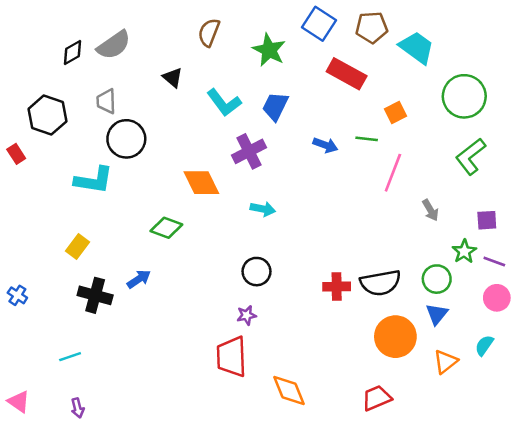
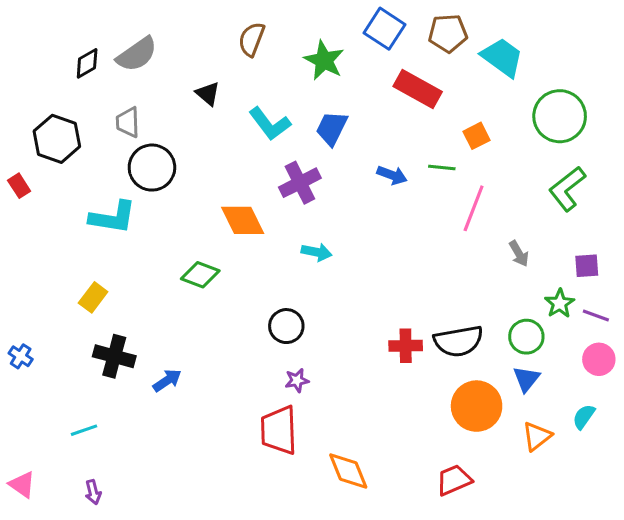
black circle: (256, 272) -> (286, 326), moved
blue arrow: (139, 279) -> (167, 380), moved

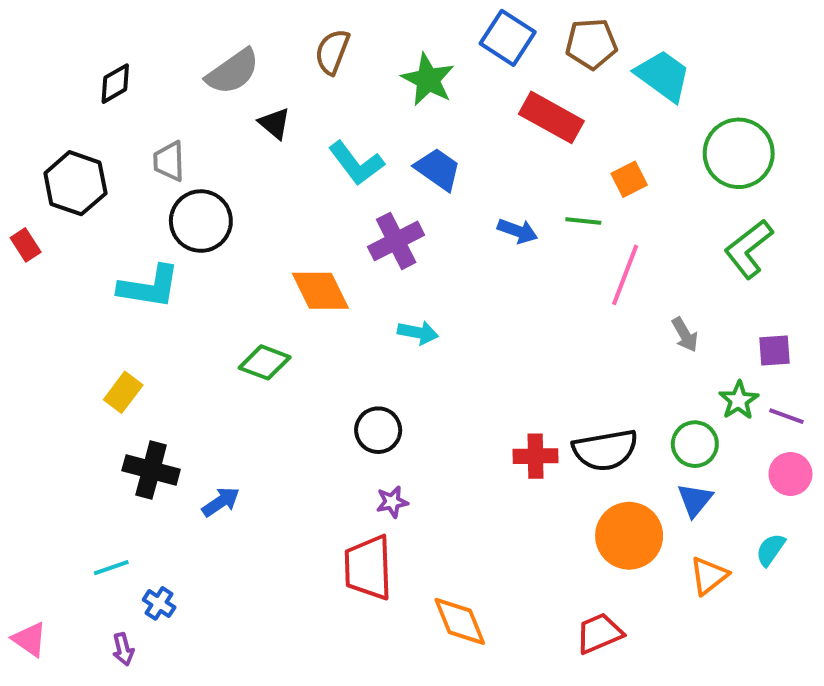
gray semicircle: (137, 54) -> (233, 72), moved
blue trapezoid: (332, 128) -> (438, 169), turned 99
blue cross: (21, 356) -> (159, 603), moved

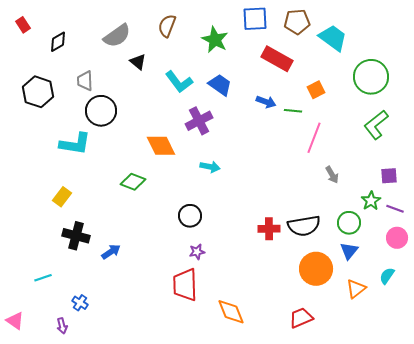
blue square: (508, 38) -> (255, 19), turned -36
blue arrow: (518, 231) -> (266, 102), moved
red rectangle: (26, 245) -> (23, 25), moved
gray arrow: (685, 335) -> (332, 175), moved
cyan line: (111, 568) -> (43, 278), moved

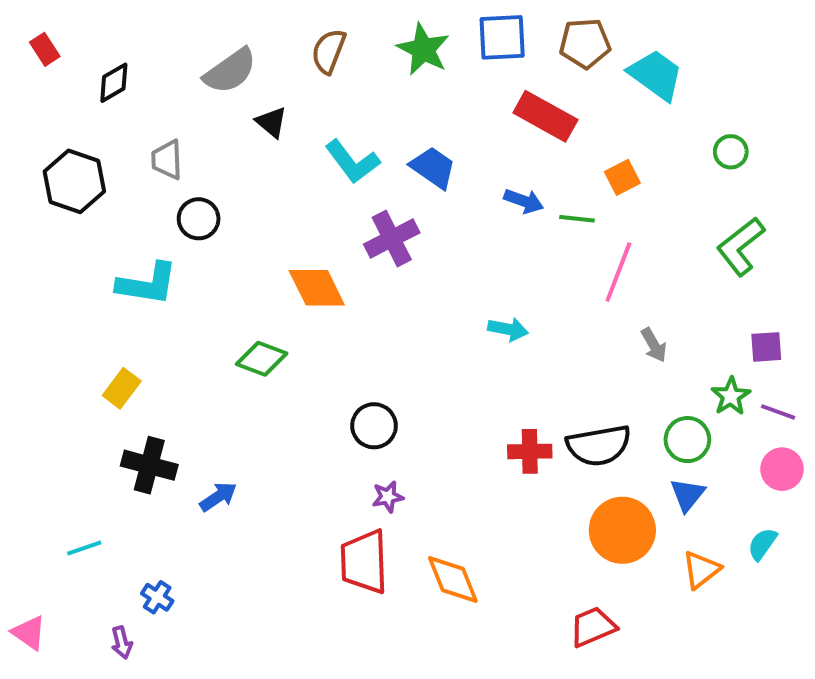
green star: (215, 40) -> (423, 49), moved
green circle: (371, 77) -> (731, 152), size x0.5
black circle: (101, 111) -> (199, 219), size x0.7
cyan arrow: (210, 167) -> (508, 329), moved
orange diamond: (231, 312) -> (453, 580), moved

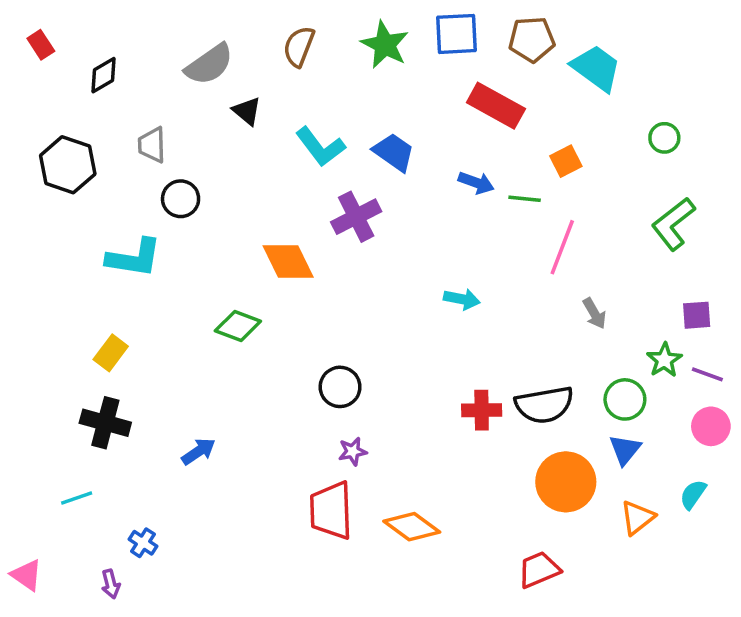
black cross: (149, 465) -> (105, 423), moved
orange diamond: (453, 580) -> (412, 527), turned -32

